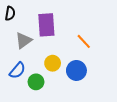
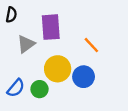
yellow circle: (53, 63) -> (58, 69), size x1.5
blue semicircle: (17, 70) -> (16, 88), moved

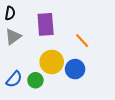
gray triangle: (26, 44) -> (13, 37), moved

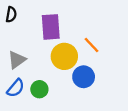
gray triangle: (13, 37) -> (17, 60), moved
yellow circle: (52, 62) -> (64, 56), moved

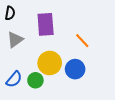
yellow circle: (64, 56) -> (50, 63), moved
gray triangle: (17, 60) -> (15, 40), moved

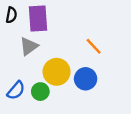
purple rectangle: (46, 24) -> (38, 18), moved
gray triangle: (15, 40) -> (29, 46), moved

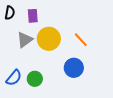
purple rectangle: (38, 18) -> (33, 16), size x0.6
yellow circle: (57, 72) -> (49, 39), moved

